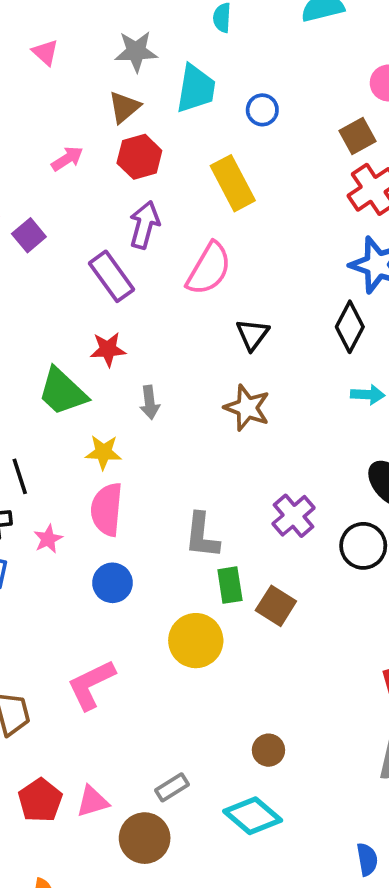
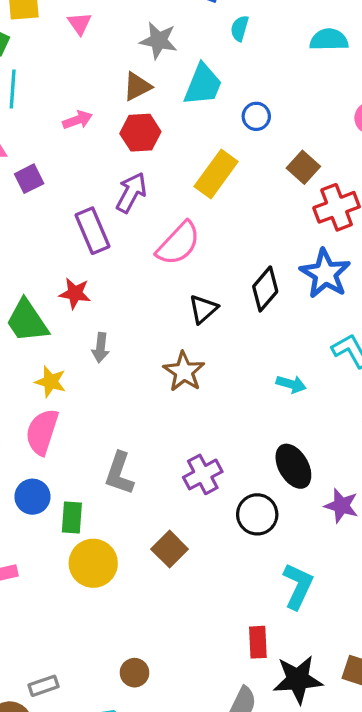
brown square: (357, 136) -> (303, 167), moved, turned -32
yellow rectangle: (233, 183) -> (216, 174), turned 51
black diamond: (350, 327) -> (265, 289), moved
green rectangle: (230, 585) -> (72, 517), moved

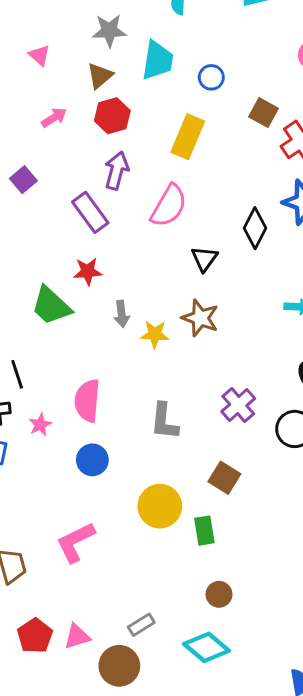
pink triangle: (79, 23) -> (40, 55), moved
yellow star: (51, 382) -> (155, 334), moved
green rectangle: (72, 517) -> (204, 531), moved

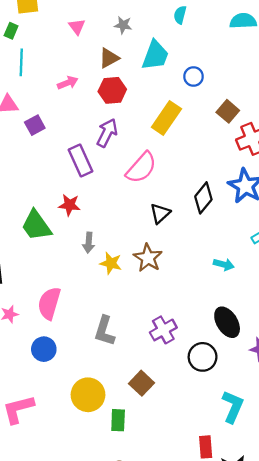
gray star: (109, 31) -> (123, 25), size x0.7
pink triangle: (40, 55) -> (77, 27), moved

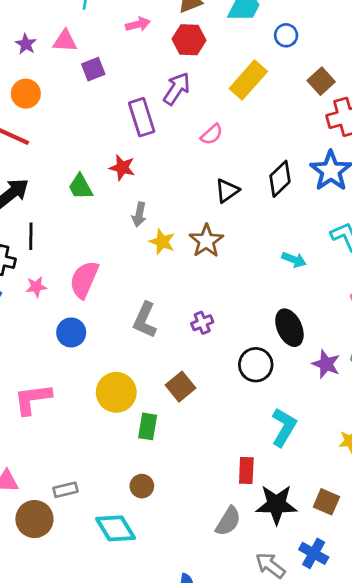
pink semicircle: (141, 168) -> (212, 134), size x0.6
green trapezoid: (36, 225) -> (80, 187), size x0.7
purple cross: (163, 330) -> (202, 323), moved, size x0.7

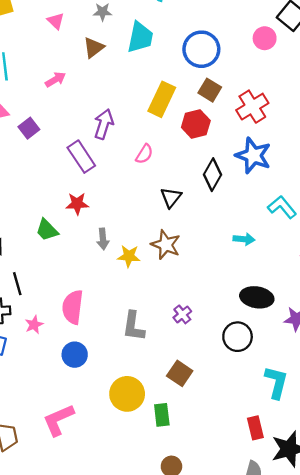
blue circle: (286, 35) -> (201, 49), moved, size x1.8
red hexagon: (189, 40) -> (196, 124), moved
brown square: (321, 81) -> (210, 90), moved
black ellipse: (289, 328) -> (257, 297), turned -40

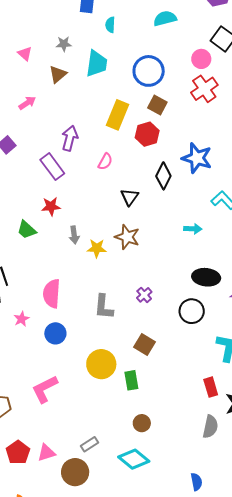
red cross: (252, 107) -> (204, 89), moved
pink star: (34, 325) -> (22, 319), moved

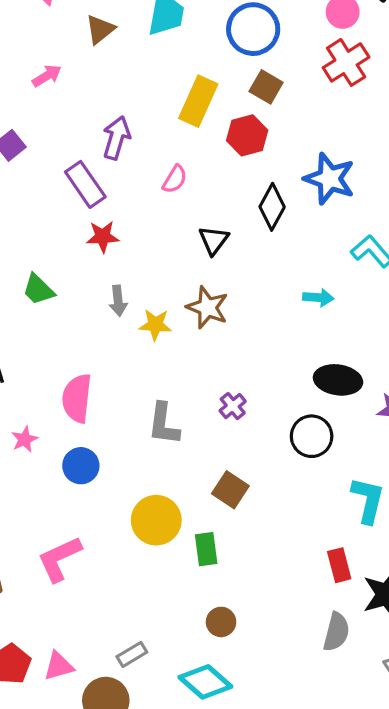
red star: (51, 206) -> (103, 237), moved

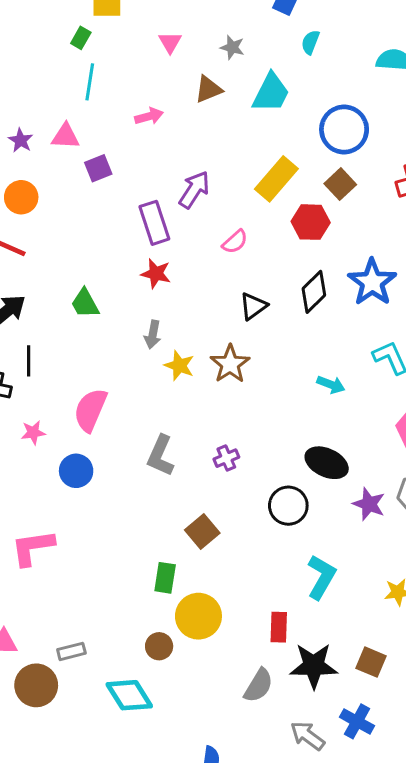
yellow circle: (156, 520) -> (198, 616), moved

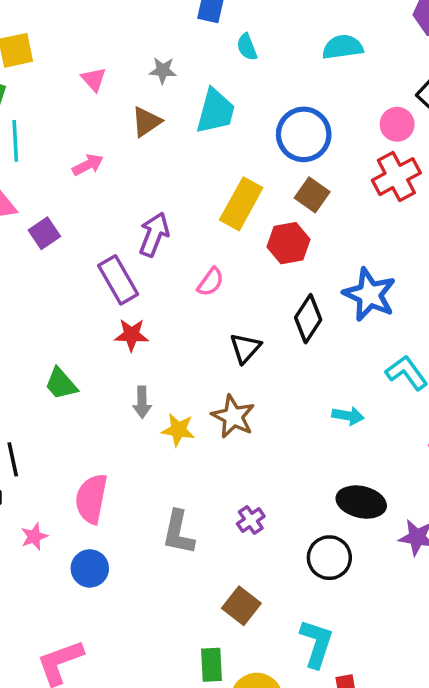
cyan semicircle: (310, 42) -> (247, 47), turned -30
cyan L-shape: (321, 577) -> (316, 644), moved

